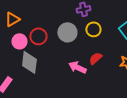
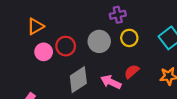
gray diamond: (29, 62) -> (78, 80), moved, turned 50

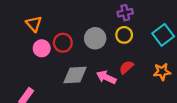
purple cross: (118, 15) -> (125, 13), moved
orange triangle: (35, 26) -> (34, 24), turned -42
gray diamond: (78, 80) -> (75, 75), turned 30

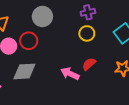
gray circle: (95, 38) -> (42, 16), moved
gray diamond: (75, 75) -> (24, 71), moved

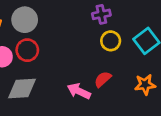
gray circle: (42, 16) -> (25, 20), moved
yellow circle: (87, 33) -> (111, 41), moved

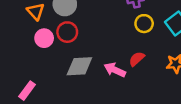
gray diamond: (22, 88) -> (79, 66), moved

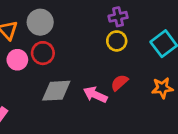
yellow circle: (144, 24) -> (117, 41), moved

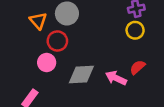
red circle: (43, 53) -> (57, 41), moved
pink circle: (17, 60) -> (47, 63), moved

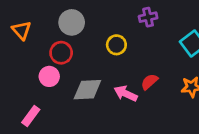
orange triangle: (38, 21) -> (22, 30), moved
yellow circle: (135, 30) -> (116, 45), moved

